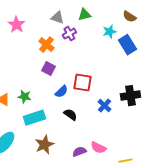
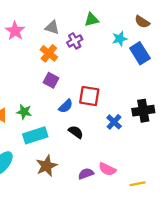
gray triangle: (57, 18) -> (52, 27), moved

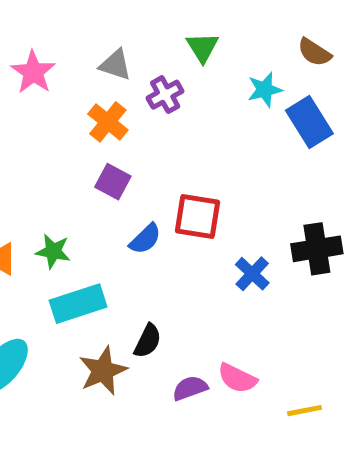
green triangle: (92, 20) -> (202, 47), turned -48
black semicircle: (76, 132) -> (148, 341), moved, turned 80

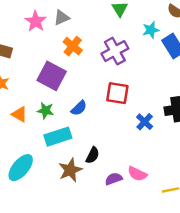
gray triangle: (115, 65) -> (62, 18), moved, turned -42
purple cross: (165, 95) -> (115, 51), moved, size x1.5
purple square: (113, 182) -> (52, 76), moved, size x1.6
blue semicircle: (145, 239) -> (79, 108), moved

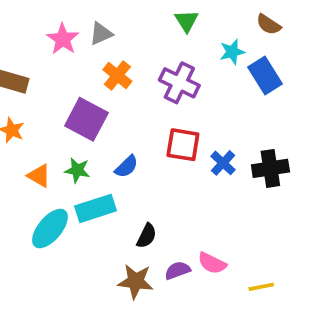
purple cross: (115, 51) -> (179, 83), turned -35
blue cross: (145, 122) -> (223, 163), moved
cyan ellipse: (21, 168) -> (50, 229), moved
brown star: (70, 170) -> (136, 281), moved, turned 30

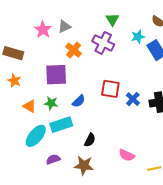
purple cross: (179, 83) -> (103, 43), moved
purple square: (86, 119) -> (56, 75), turned -30
purple semicircle: (177, 270) -> (53, 159), moved

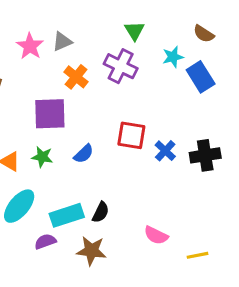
cyan rectangle: (61, 125) -> (67, 215), moved

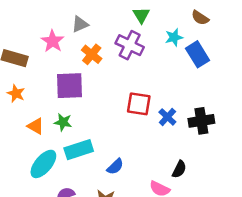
pink star: (30, 46) -> (53, 41), moved
blue semicircle: (84, 154) -> (115, 167), moved
black semicircle: (101, 212) -> (179, 169), moved
cyan rectangle: (67, 215) -> (79, 150), moved

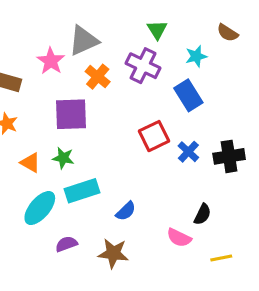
gray triangle: (80, 24) -> (84, 41), size x1.5
blue rectangle: (197, 54) -> (188, 95), moved
red square: (139, 104) -> (154, 136), turned -35

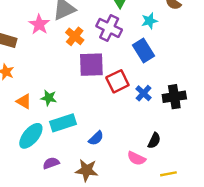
purple square: (71, 114) -> (91, 65), moved

